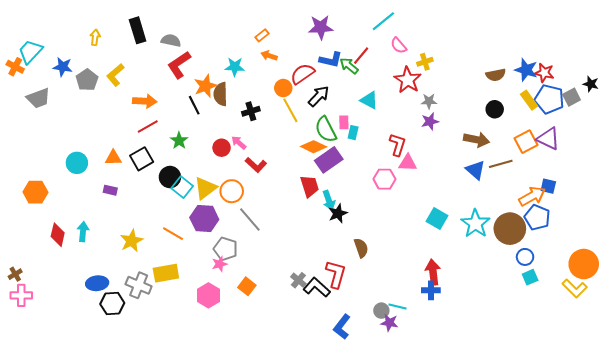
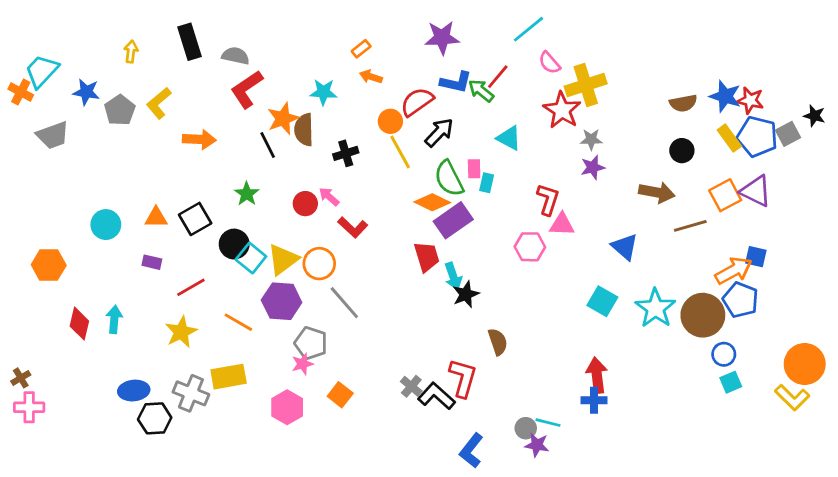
yellow cross: (425, 62) -> (586, 85), size x1.8
red line: (148, 126) -> (191, 287), moved
blue triangle: (475, 170) -> (625, 247), moved

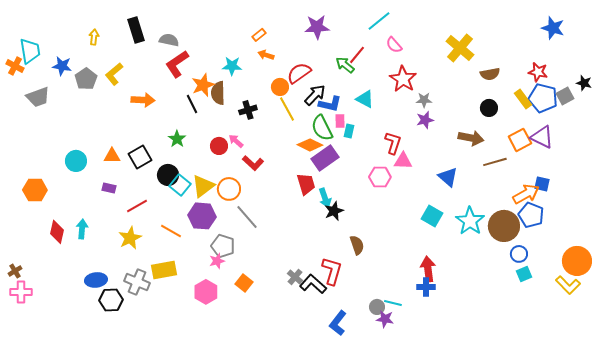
cyan trapezoid: (42, 71) -> (30, 51), turned 128
blue L-shape: (456, 82) -> (330, 104), moved
yellow cross: (586, 85) -> (460, 48), moved, turned -32
blue star: (725, 96) -> (553, 28), moved

